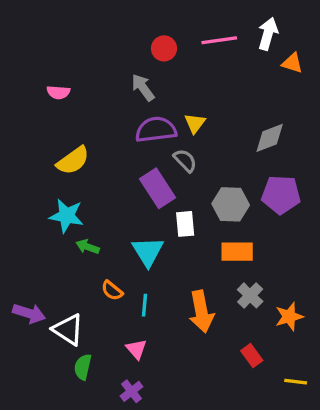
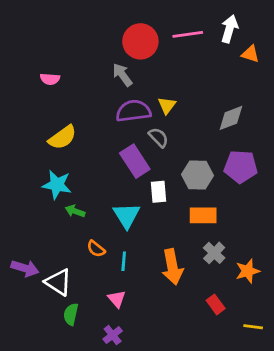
red circle: (164, 48) -> (140, 41), size x1.6

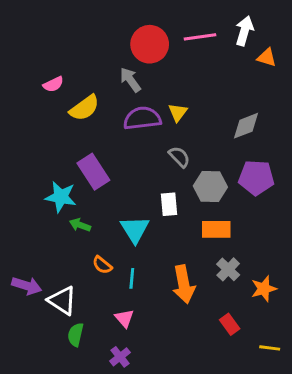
pink semicircle: (50, 79) -> (53, 84), turned -30
yellow semicircle: (62, 137) -> (84, 108), moved
gray semicircle: (159, 137) -> (179, 157), moved
purple rectangle: (135, 161) -> (93, 172), moved

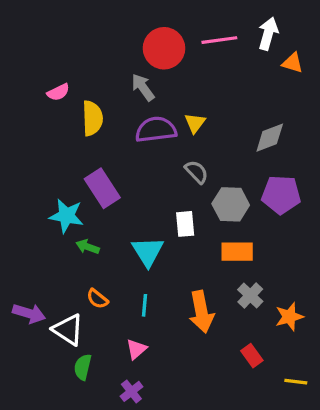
yellow semicircle: (84, 108) -> (92, 118), turned -56
orange semicircle: (102, 265) -> (97, 299), moved
pink triangle: (124, 318) -> (136, 349), turned 30

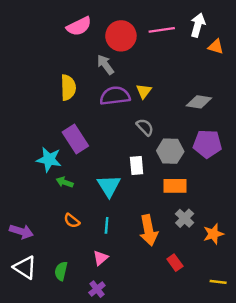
pink semicircle: (58, 92) -> (79, 26), moved, size x1.5
gray diamond: (270, 138) -> (199, 102), turned 30
white triangle: (68, 330) -> (25, 267), moved
red rectangle: (252, 356) -> (175, 263), moved

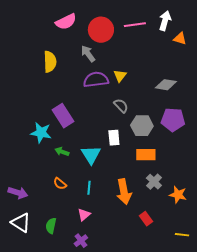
yellow semicircle: (68, 87) -> (50, 62), moved
green arrow: (65, 182) -> (62, 152), moved
orange star: (213, 234) -> (178, 195), turned 30

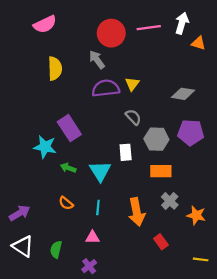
pink semicircle: (66, 22) -> (45, 24), moved
purple arrow: (18, 193) -> (20, 213), turned -48
pink triangle: (84, 215) -> (92, 237), turned 40

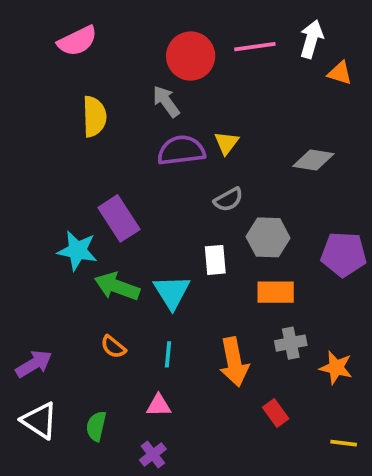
gray semicircle: (133, 117) -> (228, 200), turned 105
purple pentagon: (191, 132) -> (344, 254), moved
green arrow: (68, 168) -> (117, 286), size x1.6
gray cross: (170, 201) -> (291, 343), turned 35

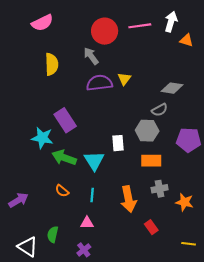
gray semicircle: (228, 200) -> (160, 110), moved
white triangle: (40, 421) -> (28, 247), moved

